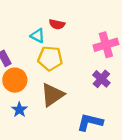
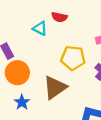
yellow pentagon: (50, 58) -> (73, 58), moved

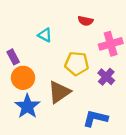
red semicircle: (59, 17) -> (85, 21), moved
blue star: (22, 102) -> (27, 106), size x1.6

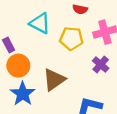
cyan triangle: (45, 35) -> (40, 23), size x1.5
yellow pentagon: (77, 64) -> (71, 39), moved

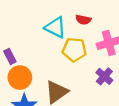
cyan triangle: (40, 23) -> (55, 27), moved

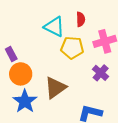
red semicircle: (83, 20) -> (81, 19), turned -104

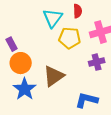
cyan triangle: (54, 27) -> (53, 18), turned 40
purple cross: (101, 73) -> (97, 62), turned 35

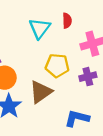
yellow pentagon: (70, 38) -> (57, 66), moved

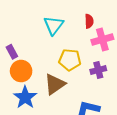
red semicircle: (67, 21) -> (89, 21), moved

